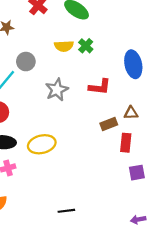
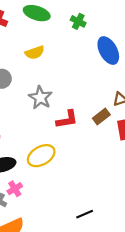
green cross: (86, 46) -> (78, 21), moved
red L-shape: (100, 87) -> (67, 119), moved

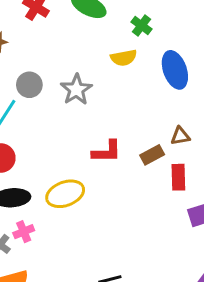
yellow semicircle: (35, 53) -> (124, 58), moved
gray star: (40, 98) -> (76, 90), moved

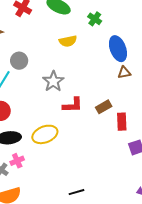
yellow semicircle: (124, 58) -> (68, 41), moved
gray star: (76, 90) -> (53, 81), moved
brown triangle: (180, 136) -> (124, 73), moved

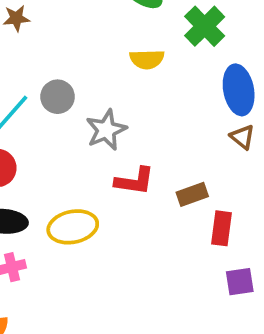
green cross: (95, 19) -> (205, 26), size x1.5
gray circle: (19, 61) -> (58, 97), moved
brown triangle: (124, 73) -> (242, 137), turned 40

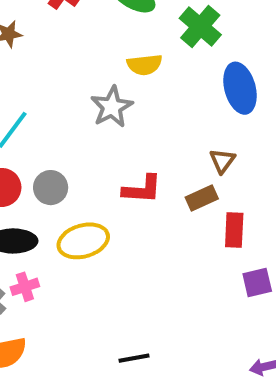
gray circle: (58, 97) -> (51, 188), moved
gray star: (106, 130) -> (112, 107), moved
brown triangle: (242, 137) -> (222, 161), moved, turned 32

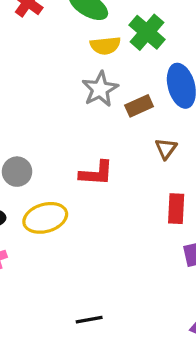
yellow semicircle: (144, 65) -> (105, 46), moved
gray star: (112, 107) -> (100, 89), moved
brown rectangle: (202, 198) -> (139, 106), moved

